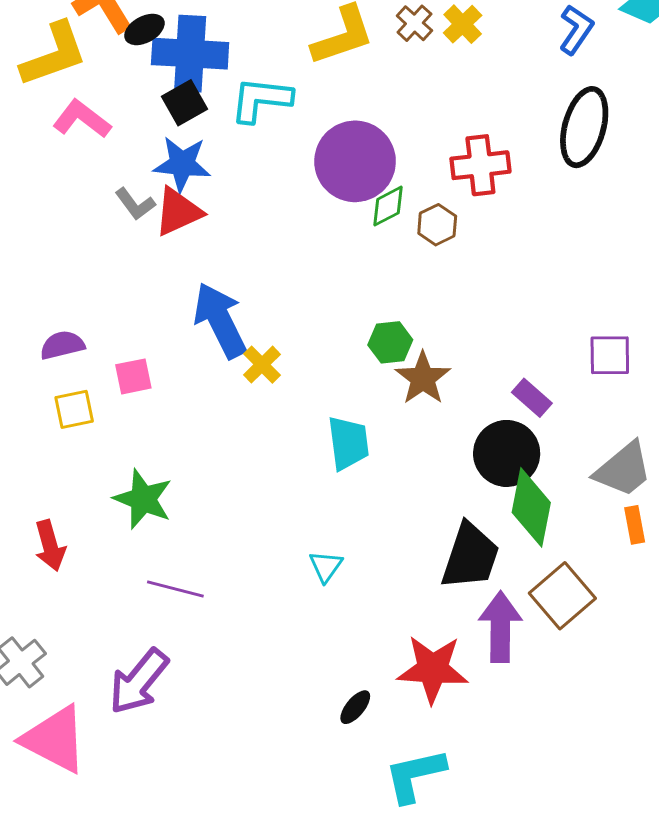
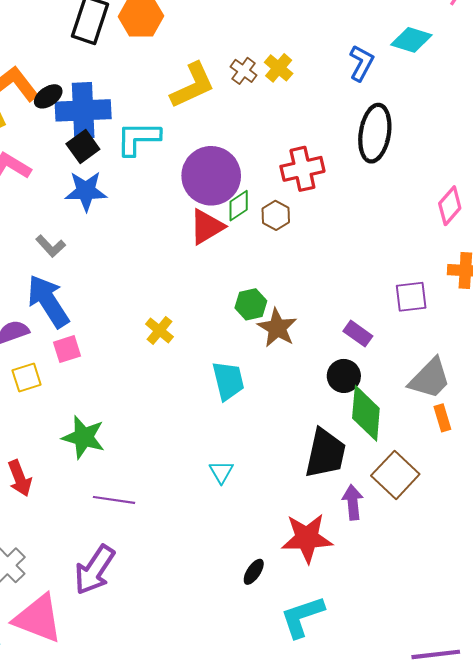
gray L-shape: (135, 204) -> (51, 246), moved
red triangle: (178, 212) -> (207, 227), moved
blue arrow: (220, 320) -> (48, 301), moved
black circle: (507, 453) -> (344, 376), size x0.7
purple arrow: (500, 627) -> (353, 502), size x0.7

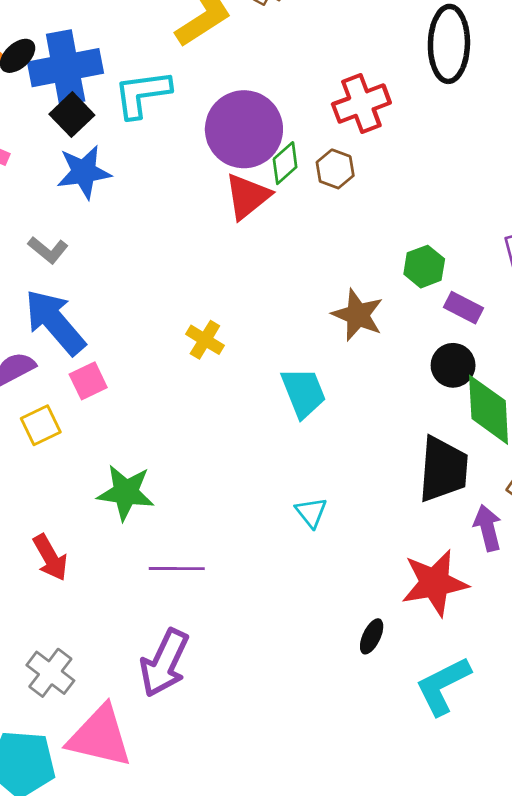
green hexagon: (251, 304) -> (424, 267), moved

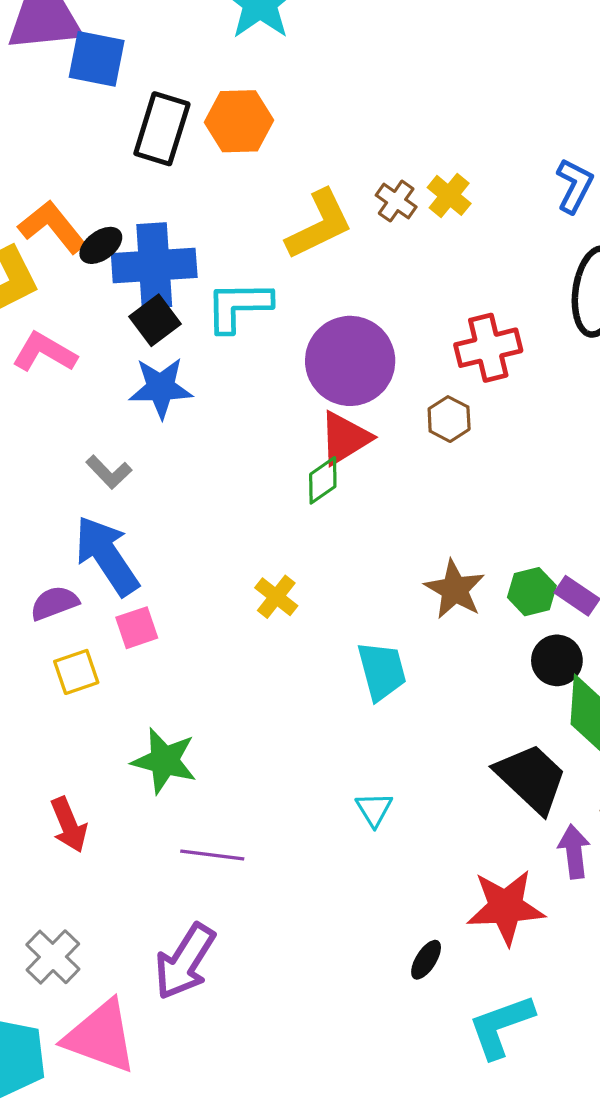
green diamond: (285, 163) -> (323, 480), moved
green hexagon: (424, 267) -> (532, 592), moved
black trapezoid: (443, 469) -> (531, 778), turned -58

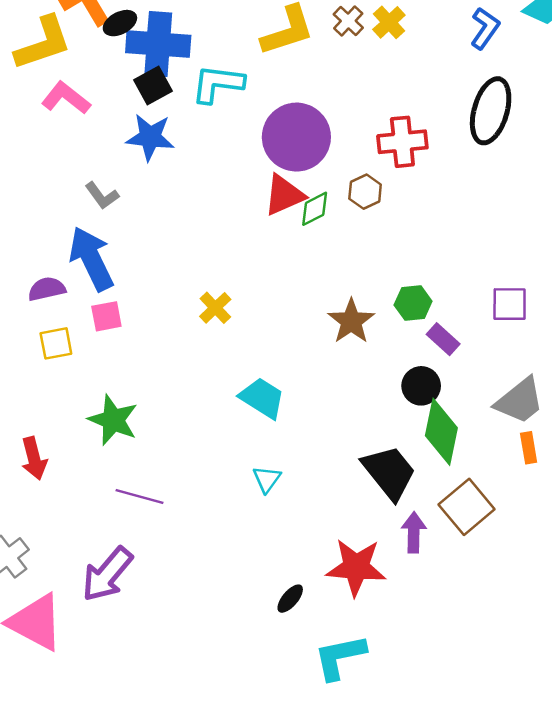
green diamond: (323, 480) -> (315, 209), moved
green hexagon: (532, 592) -> (413, 303), moved
cyan trapezoid: (382, 671) -> (262, 398), moved, turned -51

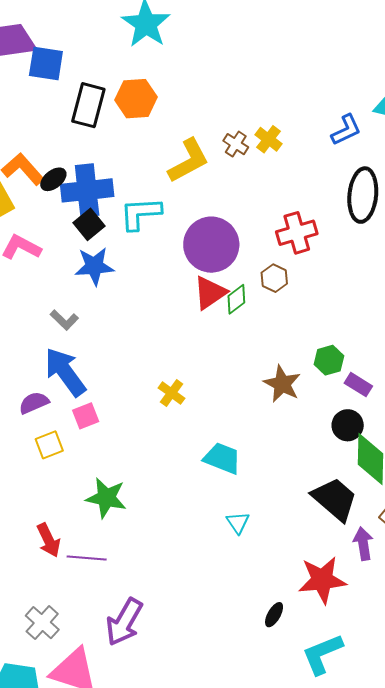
blue L-shape: (485, 28) -> (346, 130), turned 40
purple line: (139, 497) -> (87, 558), moved

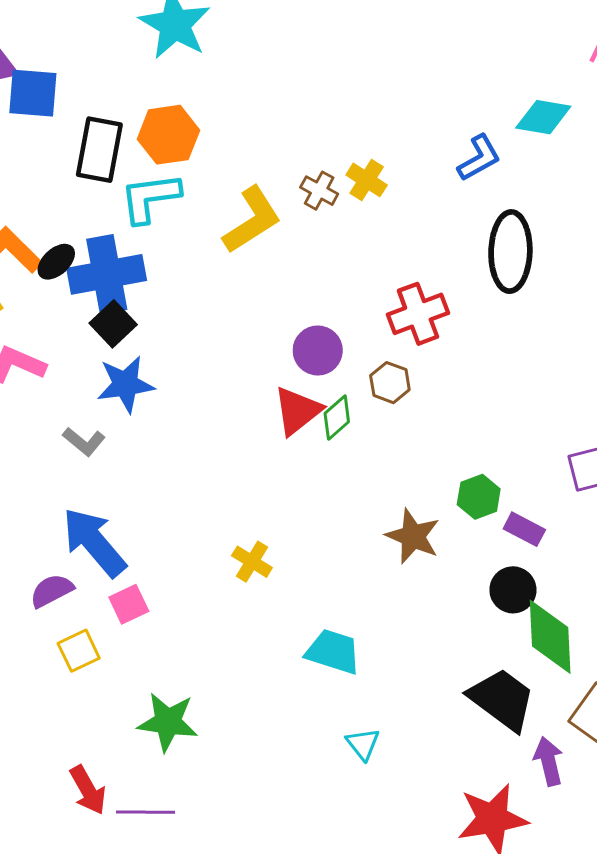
cyan L-shape: (140, 213) -> (150, 198), moved
purple circle: (211, 245) -> (318, 350), moved, size x0.6
gray L-shape: (64, 320) -> (84, 441), moved

